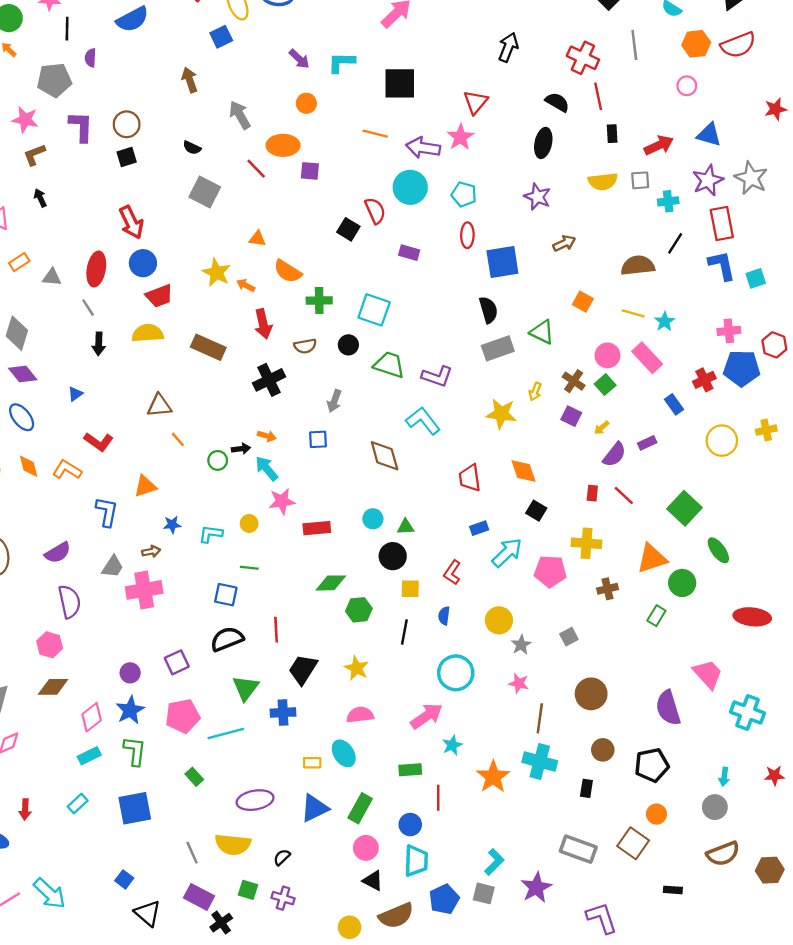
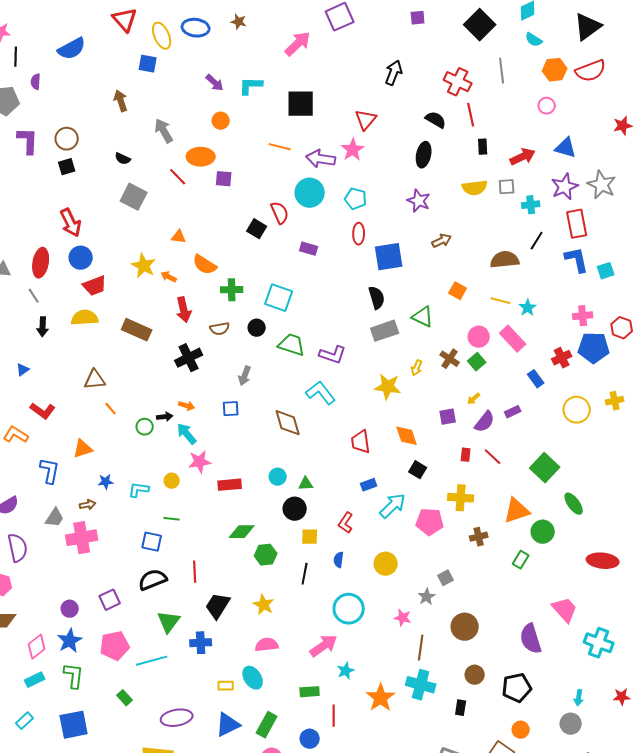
blue square: (221, 37) -> (148, 64), turned 36
purple square: (571, 416) -> (448, 417), moved, turned -36
gray star: (521, 645) -> (427, 597), moved

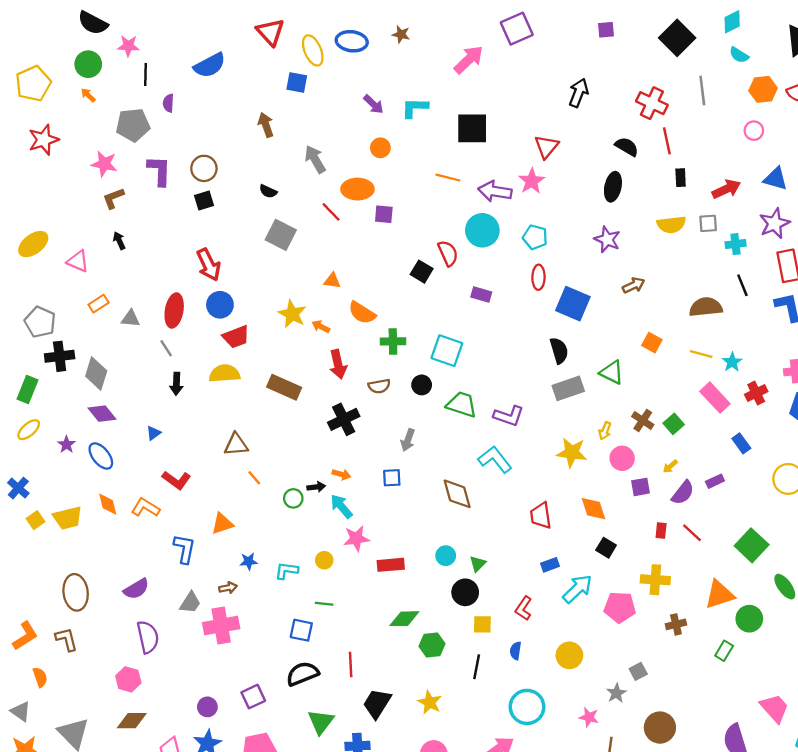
black line: (537, 241) -> (742, 285), turned -54
blue square: (389, 257) -> (573, 304), turned 32
pink circle: (479, 337) -> (622, 458), moved
red cross: (562, 358) -> (756, 393), moved
green triangle: (306, 484) -> (478, 564), turned -42

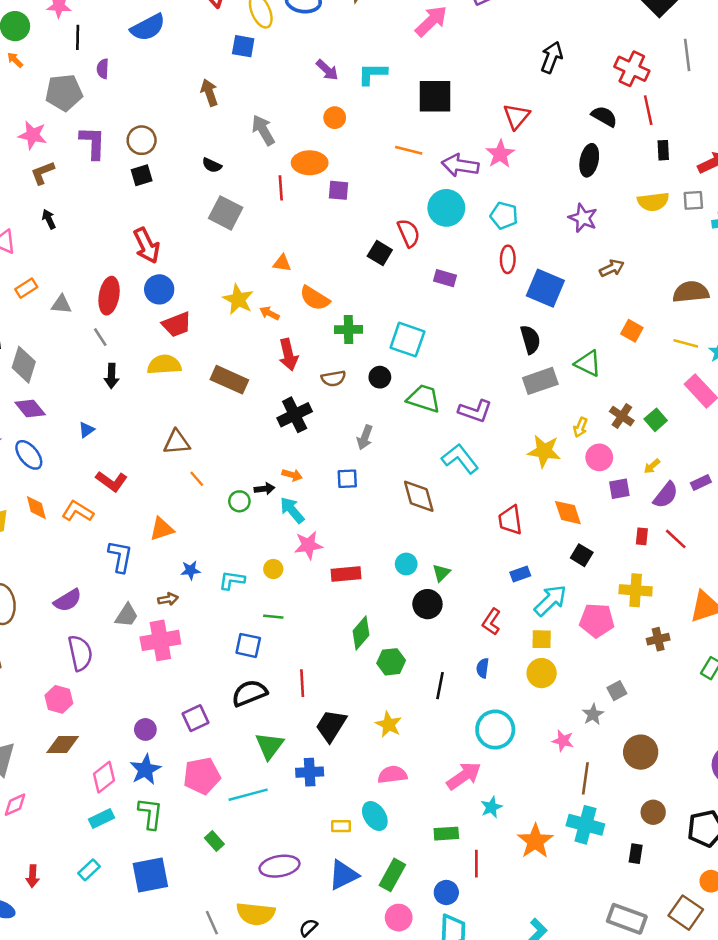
red line: (331, 212) -> (281, 188), turned 40
green diamond: (404, 619) -> (361, 633), turned -48
yellow square: (482, 624) -> (542, 639), moved

